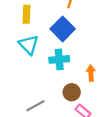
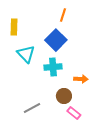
yellow rectangle: (26, 14) -> (14, 27), moved
orange arrow: (91, 73) -> (81, 79), turned 96

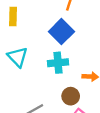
cyan triangle: (26, 54) -> (18, 57), moved

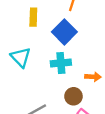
yellow rectangle: (13, 17) -> (33, 17), moved

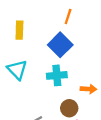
yellow rectangle: (33, 17) -> (19, 30), moved

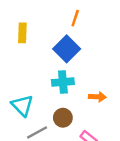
cyan triangle: (17, 70) -> (22, 105), moved
brown circle: (69, 108) -> (63, 118), moved

